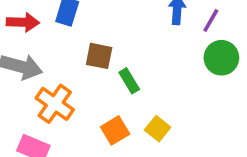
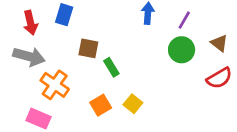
purple line: (211, 20) -> (184, 20), moved
red arrow: (23, 22) -> (30, 23), turned 75

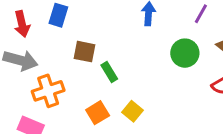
purple line: (184, 20) -> (201, 14), moved
orange cross: (55, 85) -> (48, 91), turned 36

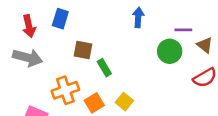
purple line: (201, 14) -> (183, 30), moved, turned 60
orange cross: (48, 91) -> (65, 90), moved

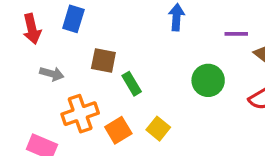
green circle: (170, 51) -> (208, 80), moved
gray arrow: (28, 58) -> (52, 74), moved, size x0.6

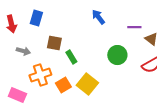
blue arrow: (177, 17) -> (98, 17), turned -42
yellow square: (158, 129) -> (87, 84), size x1.5

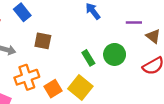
blue rectangle: (36, 18) -> (22, 12), turned -56
green rectangle: (71, 57) -> (88, 58), moved

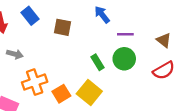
purple line: (134, 23) -> (125, 34), moved
brown square: (43, 41) -> (63, 27), moved

